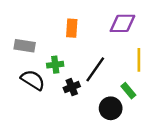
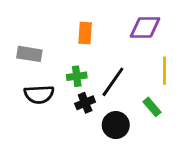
green cross: (55, 65) -> (77, 76), moved
black semicircle: (33, 80) -> (39, 94), turned 145
black circle: (111, 108) -> (116, 125), moved

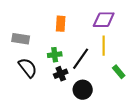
yellow line: (165, 71) -> (104, 46), moved
black semicircle: (39, 94) -> (28, 68), turned -125
green rectangle: (152, 107) -> (119, 72), moved

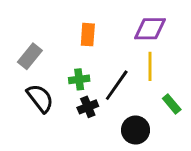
gray rectangle: (21, 39) -> (30, 56), turned -60
black circle: (83, 90) -> (136, 130), moved

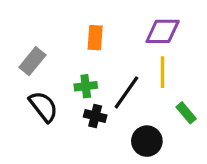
black cross: (88, 107) -> (95, 116), turned 36

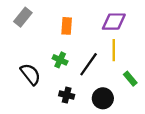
gray rectangle: (32, 61) -> (23, 17), moved
green cross: (86, 86) -> (60, 60), turned 32
black cross: (95, 116) -> (67, 95), moved

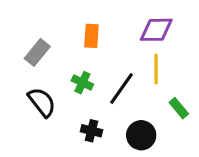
gray rectangle: (23, 17) -> (37, 52), moved

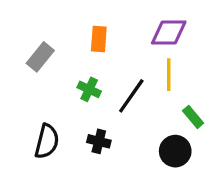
black semicircle: (42, 102) -> (47, 141), moved, turned 52
black circle: (141, 135) -> (175, 151), moved

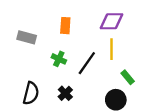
gray rectangle: (40, 57) -> (27, 37), turned 66
black cross: (99, 141) -> (65, 93), turned 32

